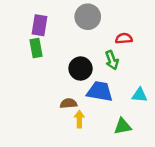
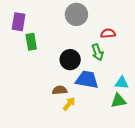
purple rectangle: (40, 25) -> (19, 22), moved
yellow arrow: (79, 119) -> (69, 104), turned 40
green triangle: (123, 126) -> (119, 101), moved

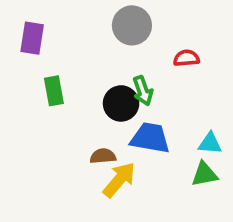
green rectangle: (31, 42) -> (54, 91), moved
green arrow: (97, 52) -> (143, 91), moved
yellow arrow: (69, 104) -> (119, 180), size x1.5

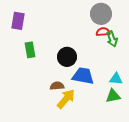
gray circle: (132, 25) -> (101, 14), moved
green arrow: (143, 91) -> (112, 39), moved

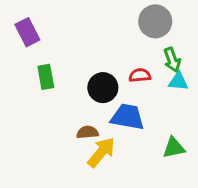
purple rectangle: (18, 21) -> (27, 32), turned -36
red semicircle: (103, 32) -> (140, 75), moved
cyan triangle: (116, 79) -> (178, 81), moved

